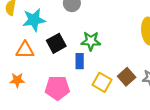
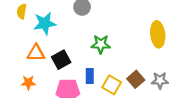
black square: (56, 43) -> (61, 60), moved
blue rectangle: (80, 61) -> (90, 76), moved

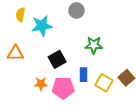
orange triangle: (36, 53) -> (15, 53), moved
orange star: (28, 83) -> (41, 84), moved

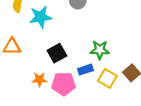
green star: (94, 45) -> (100, 50), moved
blue rectangle: (84, 75) -> (85, 70), turned 72

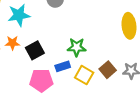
orange star: (39, 79) -> (12, 43), moved

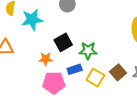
orange star: (12, 43) -> (46, 59), moved
black square: (35, 50) -> (63, 42), moved

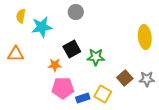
blue rectangle: (75, 69) -> (83, 98), moved
yellow square: (95, 78) -> (103, 94), moved

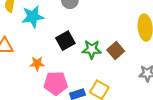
orange star: (55, 65) -> (37, 64), moved
brown square: (125, 78) -> (116, 50), moved

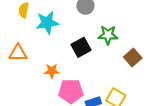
green star: (92, 49) -> (108, 35), moved

